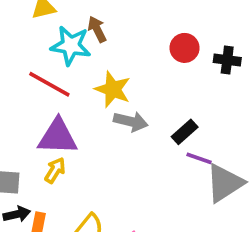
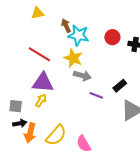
cyan star: (71, 46) -> (78, 35), moved
black rectangle: (185, 132) -> (120, 86), moved
purple line: (199, 158) -> (96, 95), moved

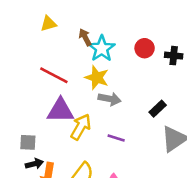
cyan star: (78, 35) -> (102, 49), turned 30
purple line: (96, 95) -> (116, 138), moved
yellow arrow: (41, 100) -> (81, 127), moved, size x1.5

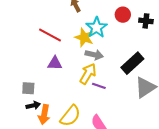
cyan star: (102, 49) -> (96, 27), moved
black rectangle: (158, 109) -> (132, 63), size x1.6
purple triangle: (60, 111) -> (55, 63), size x0.7
yellow arrow: (81, 127) -> (88, 74), moved

